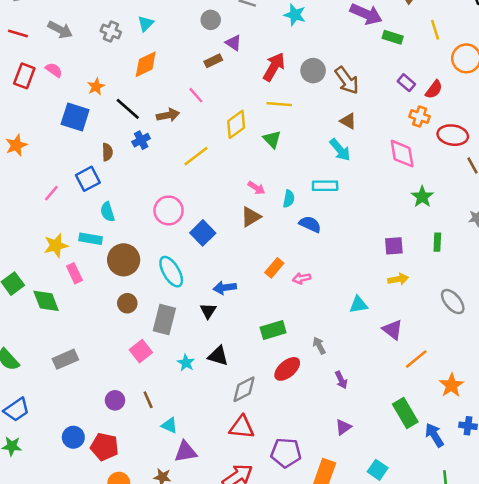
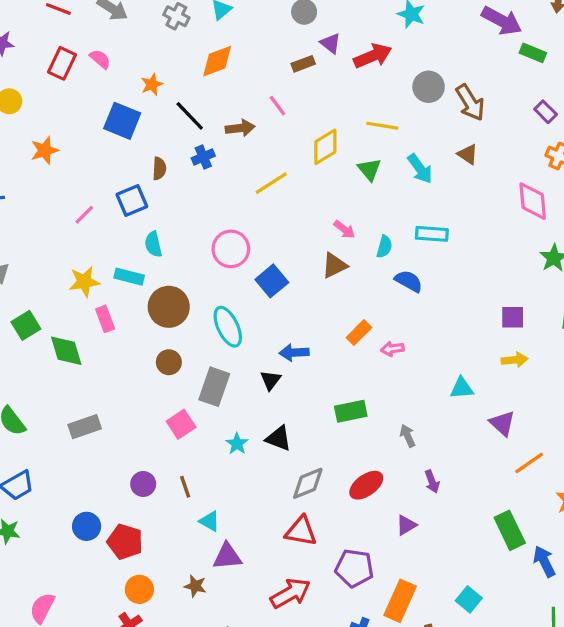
red arrow: (274, 67) -> (373, 56), moved, turned 32
cyan arrow: (340, 150) -> (420, 169), moved
red ellipse: (287, 369) -> (366, 485), moved
purple triangle: (343, 427) -> (406, 525), moved

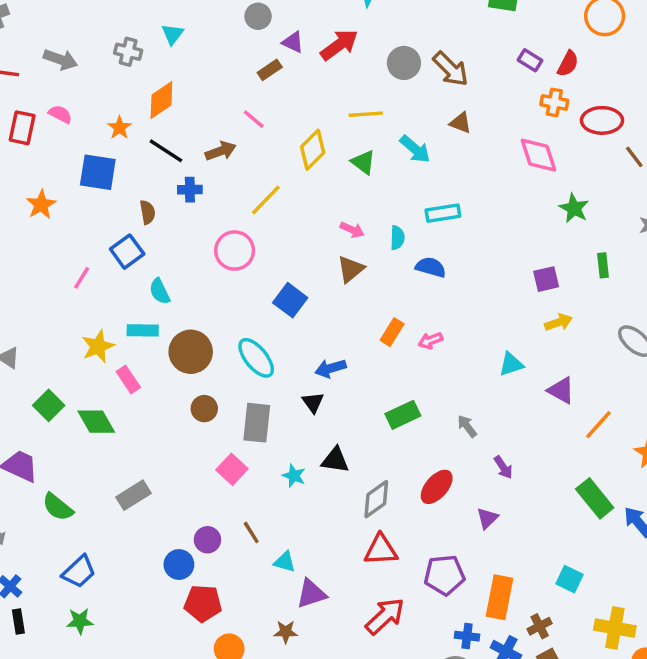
orange diamond: (217, 61) -> (161, 100), moved
orange star: (45, 150) -> (41, 205), moved
blue cross: (203, 157) -> (190, 190), turned 35
pink circle: (231, 249) -> (235, 251), moved
blue circle: (87, 526) -> (179, 564), moved

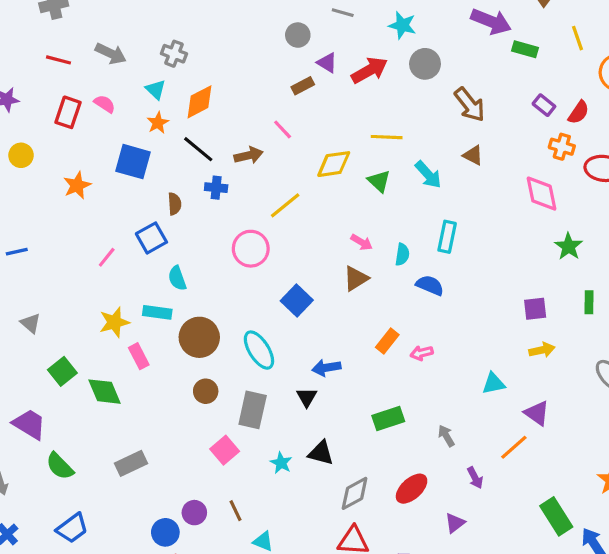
cyan triangle: (173, 34) -> (156, 90), moved, turned -30
gray circle: (404, 63) -> (425, 64), moved
yellow diamond: (313, 150) -> (334, 164), turned 30
cyan rectangle: (443, 213) -> (447, 237), turned -76
orange line: (598, 425) -> (514, 447), moved

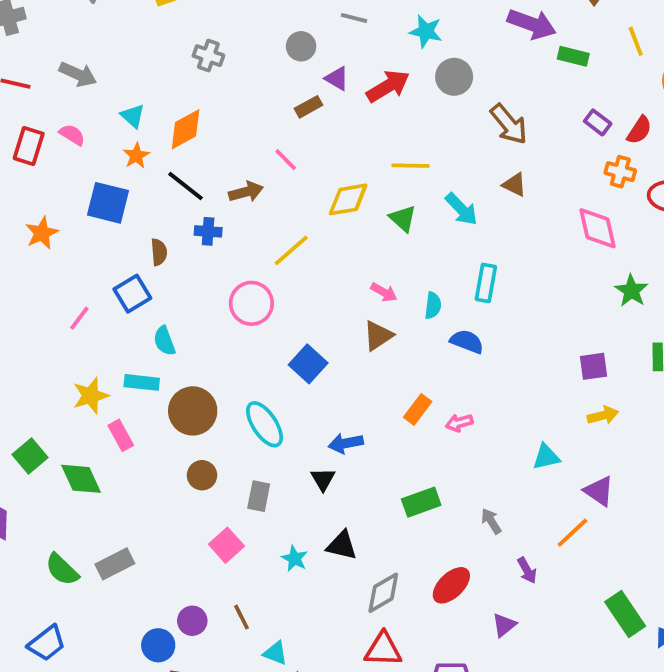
gray cross: (174, 54) -> (208, 56), moved
gray rectangle: (253, 410) -> (259, 496), size x0.7
green semicircle: (60, 466) -> (62, 569), moved

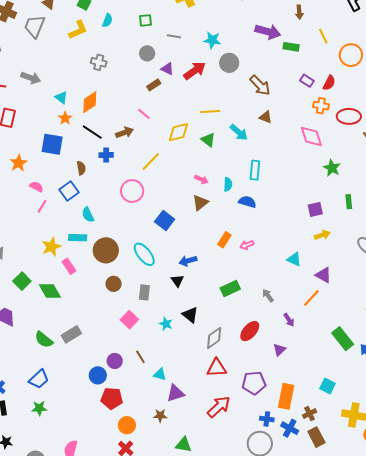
pink semicircle: (72, 135) -> (36, 187), moved
cyan triangle: (546, 457) -> (294, 259), turned 42
black triangle: (342, 545) -> (190, 315), turned 30

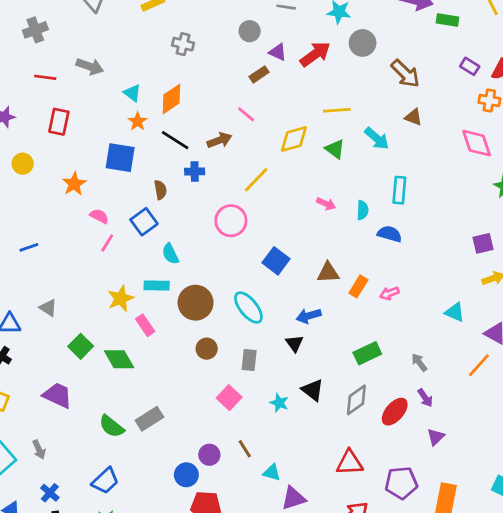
brown triangle: (200, 203) -> (328, 273), moved, turned 36
purple arrow: (289, 320) -> (425, 398), moved
gray diamond: (214, 338) -> (356, 400), moved

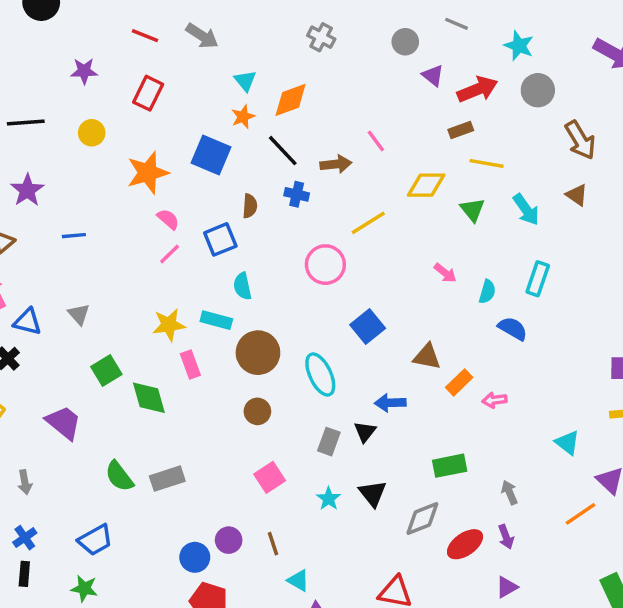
brown rectangle: (259, 74) -> (461, 130), moved
orange star: (74, 184) -> (148, 173), size x1.4
gray rectangle: (249, 360) -> (329, 442), moved

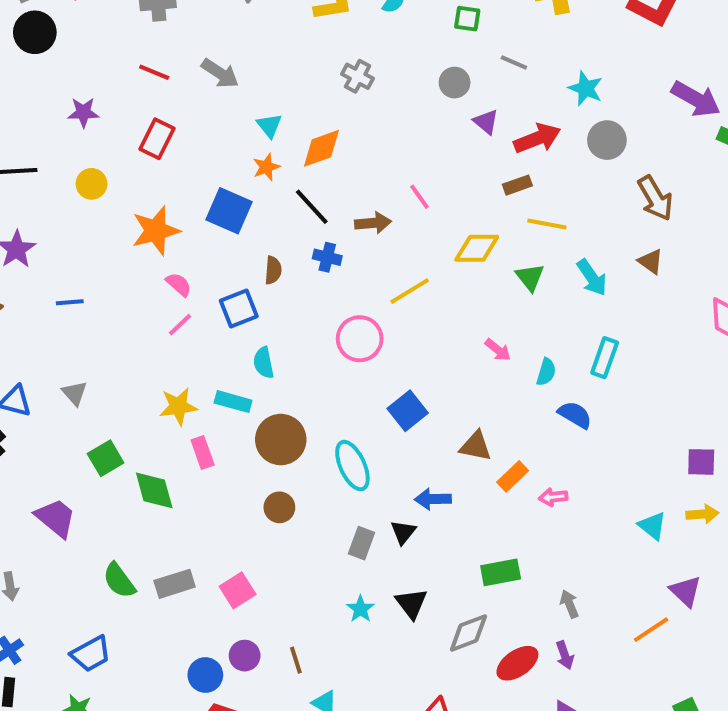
cyan triangle: (567, 443) -> (652, 526), moved
pink square: (270, 477) -> (238, 590), moved

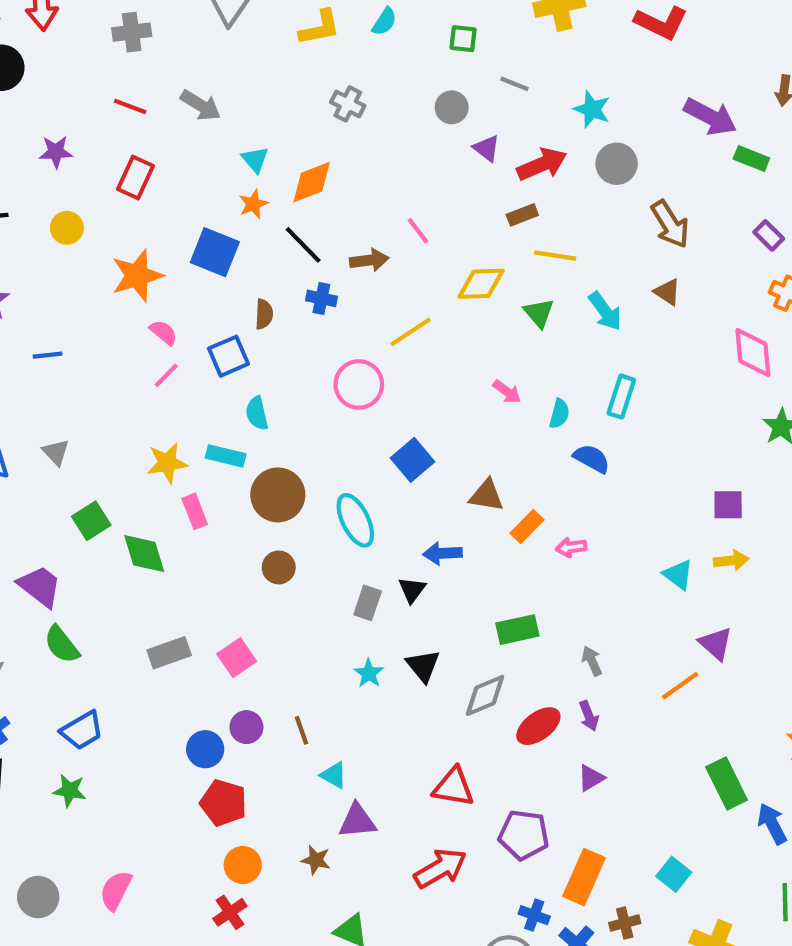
green semicircle: (119, 581) -> (62, 645), moved

